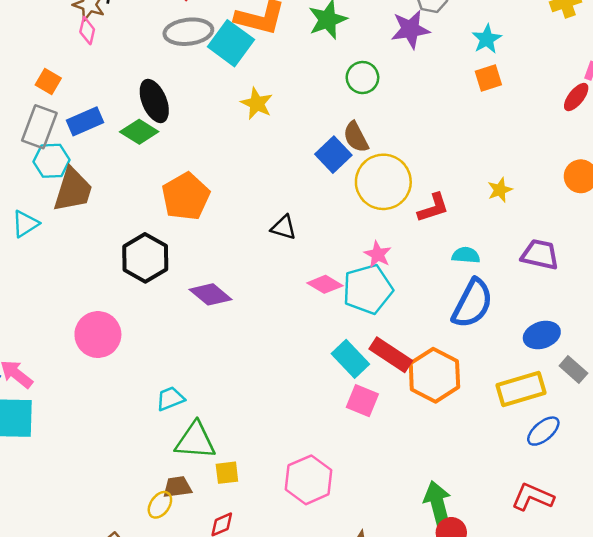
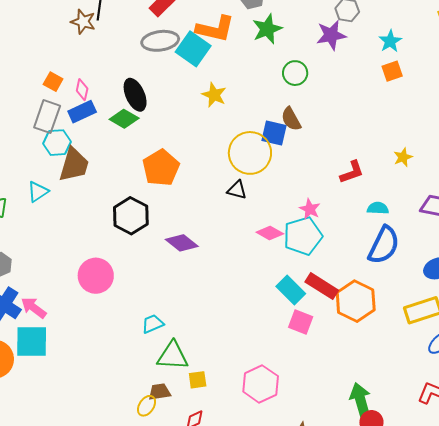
pink diamond: (87, 31) -> (82, 90), moved
blue square: (333, 155) -> (274, 133), turned -32
yellow circle: (383, 182) -> (250, 153), moved

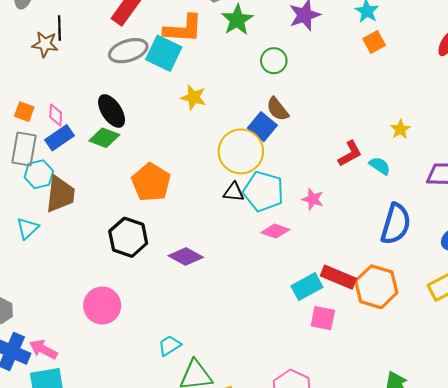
blue square: (274, 133) -> (262, 127), turned 36
cyan semicircle: (378, 208) -> (380, 166), moved, turned 40
cyan pentagon: (303, 236) -> (263, 191), moved, turned -30
cyan rectangle: (291, 290) -> (307, 287), turned -64

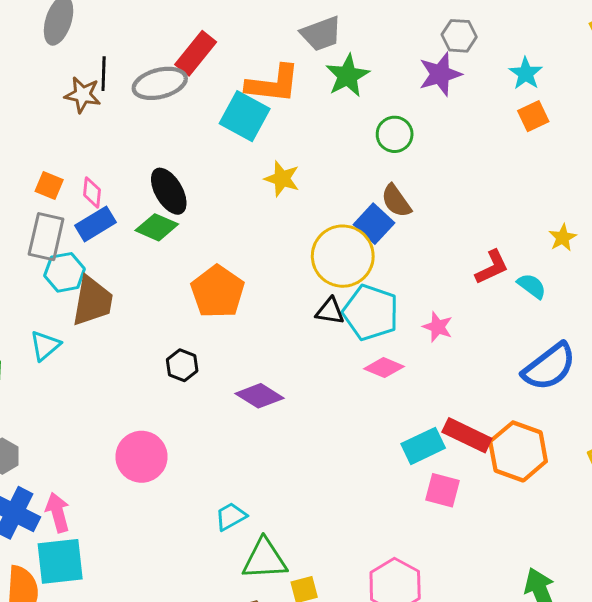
gray ellipse: (128, 51) -> (160, 83), moved
blue semicircle: (396, 224) -> (549, 367), turned 33
black hexagon: (128, 237) -> (182, 365), size x0.6
pink arrow: (43, 349) -> (58, 512), turned 44

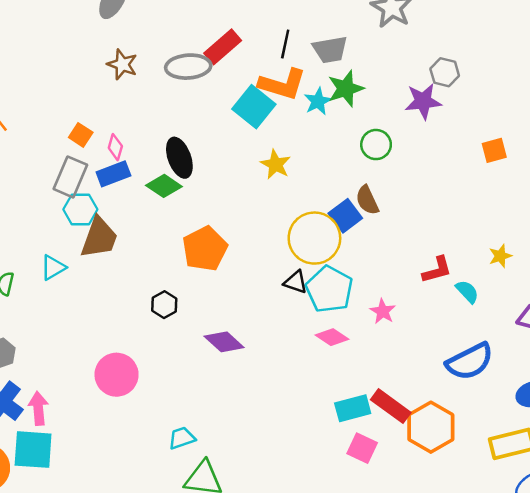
cyan star: (526, 73) -> (318, 101), moved
black line: (104, 74) -> (285, 44), moved

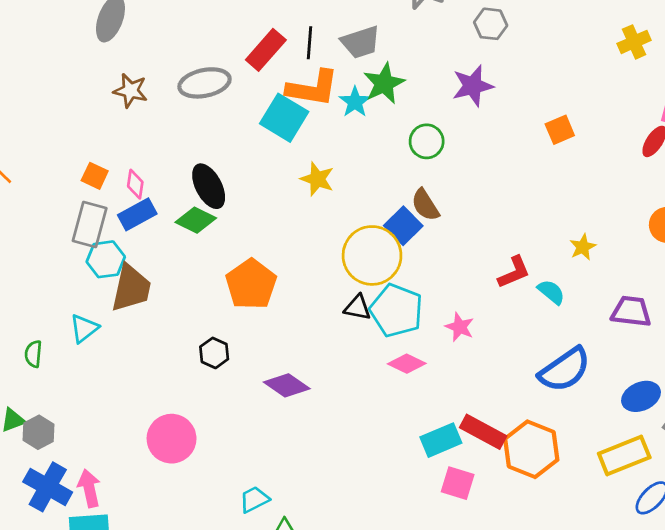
red rectangle: (223, 47) -> (266, 50), moved
gray hexagon: (445, 72) -> (491, 24), moved

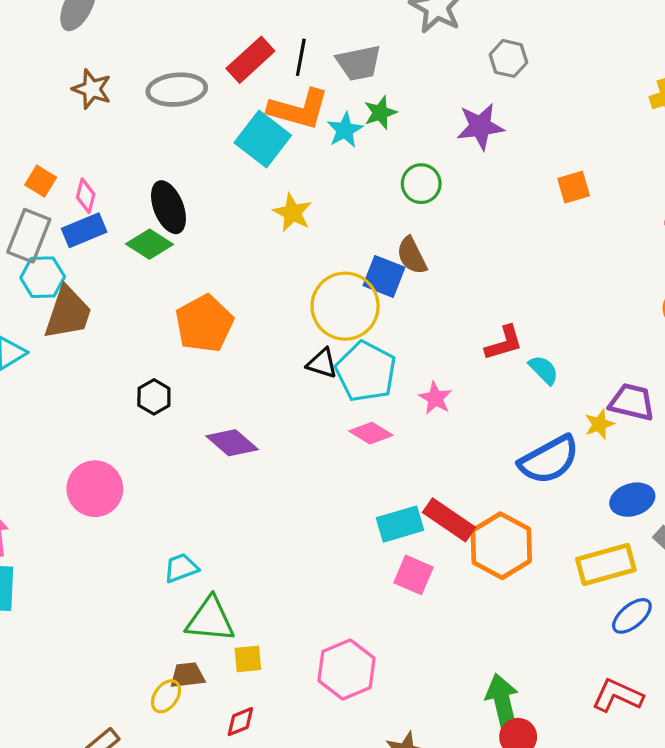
green star: (384, 83) -> (380, 113), size x0.7
blue square: (403, 226) -> (384, 276), turned -30
yellow star: (583, 247) -> (599, 424), moved

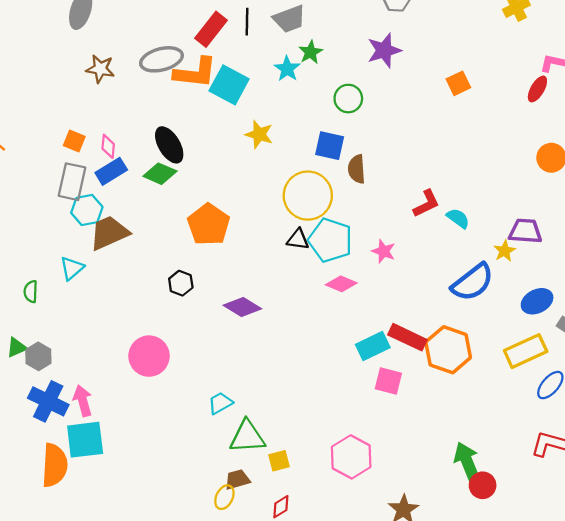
orange L-shape: (299, 109) -> (195, 73), moved
brown semicircle: (412, 256) -> (357, 169), moved, turned 32
blue square: (384, 276) -> (330, 146), moved
brown trapezoid: (68, 313) -> (109, 233), turned -123

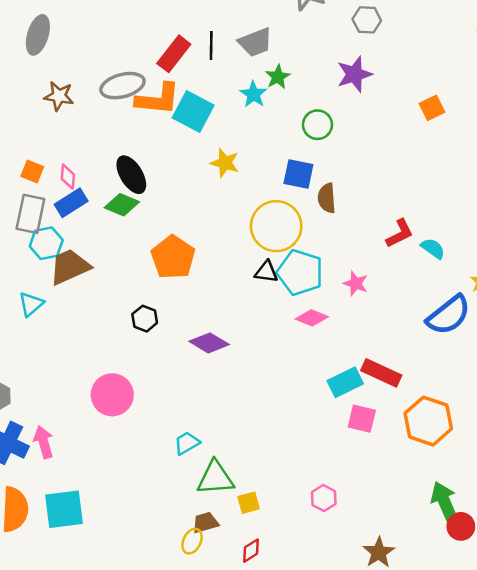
orange hexagon: (448, 350) -> (428, 421), moved
cyan square: (85, 440) -> (64, 509), moved
pink hexagon: (351, 457) -> (324, 498), size x0.6

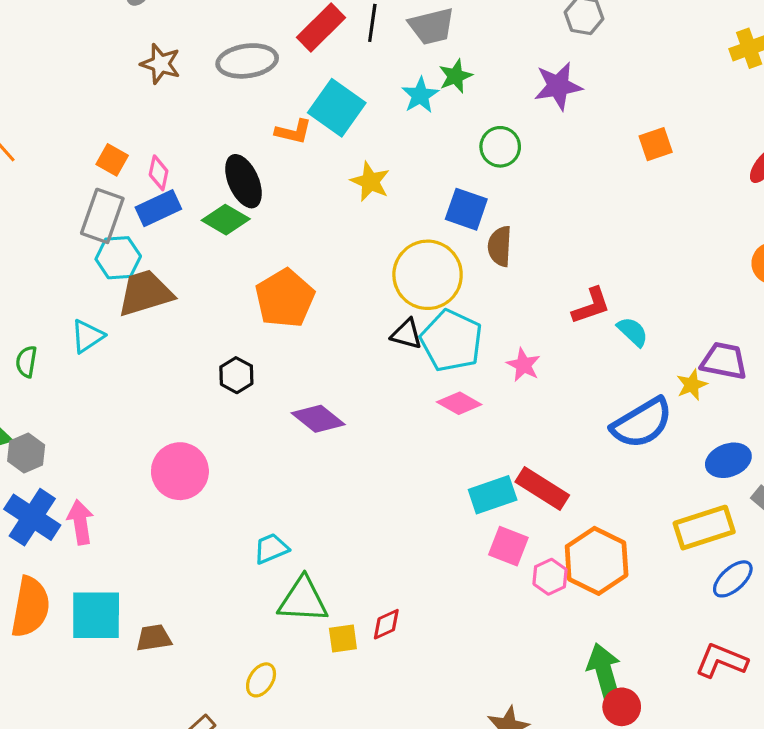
orange L-shape: (158, 99) -> (293, 132), moved, size x0.6
pink hexagon: (324, 498) -> (550, 577), moved
brown trapezoid: (205, 523) -> (154, 638), moved
red diamond: (251, 551) -> (386, 624), moved

